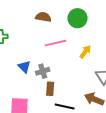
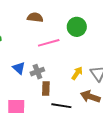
green circle: (77, 18) -> (77, 27), moved
yellow arrow: (85, 52) -> (77, 73), moved

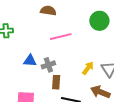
green circle: (77, 27) -> (99, 21), moved
blue triangle: (19, 68) -> (30, 61), turned -40

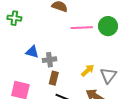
pink line: (61, 37) -> (82, 28), moved

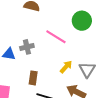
pink line: (82, 28) -> (56, 37), moved, turned 40
gray cross: (50, 60) -> (27, 47), moved

